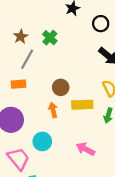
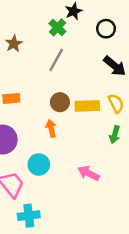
green cross: (50, 38) -> (57, 27), moved
gray line: (27, 59) -> (56, 60), moved
yellow rectangle: (82, 105) -> (87, 106), moved

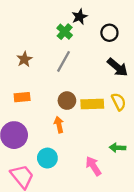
brown star: (14, 44) -> (24, 59), moved
green arrow: (115, 135) -> (118, 148), moved, turned 77
pink arrow: (89, 173) -> (93, 166), turned 30

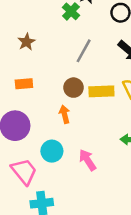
gray line: (63, 61) -> (84, 51), moved
pink arrow: (93, 166) -> (87, 160), moved

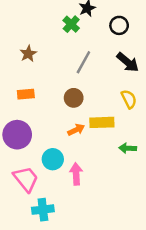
yellow rectangle: (101, 91) -> (102, 122), moved
orange arrow: (65, 114) -> (76, 130), moved, turned 77
pink arrow: (87, 160) -> (76, 174), moved, turned 30

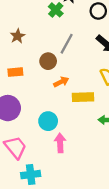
brown circle: (74, 98) -> (48, 61), moved
orange arrow: (76, 130) -> (61, 82), moved
cyan circle: (53, 159) -> (48, 121), moved

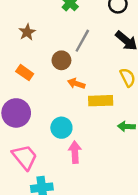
orange rectangle: (15, 72) -> (25, 73), turned 40
orange arrow: (61, 82) -> (76, 84), turned -136

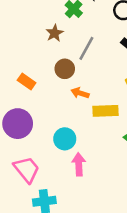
brown star: (27, 32) -> (55, 33), moved

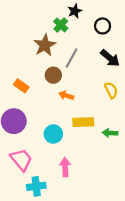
brown star: (55, 33) -> (45, 45), size x1.5
yellow rectangle: (105, 111) -> (83, 122), moved
pink arrow: (79, 164) -> (65, 167), moved

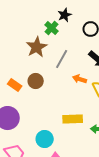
brown circle: (53, 75) -> (36, 81), moved
orange arrow: (66, 95) -> (80, 79), moved
cyan circle: (53, 134) -> (45, 139), moved

